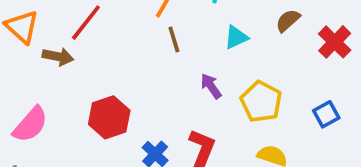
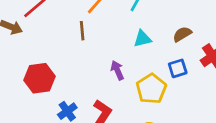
brown line: (174, 39) -> (82, 31), moved
blue square: (326, 114) -> (178, 68), moved

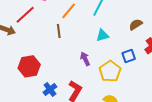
brown semicircle: (182, 34) -> (136, 25), moved

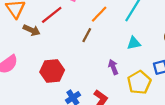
brown line: (59, 31) -> (87, 35), turned 32

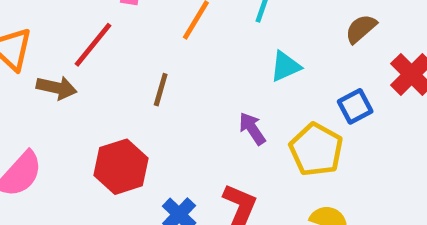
brown line: (87, 35) -> (161, 90), moved

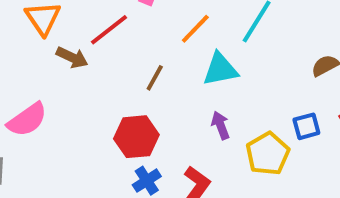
cyan triangle: (285, 66) -> (220, 69), moved, size x1.4
red hexagon: (121, 167) -> (136, 137), moved

